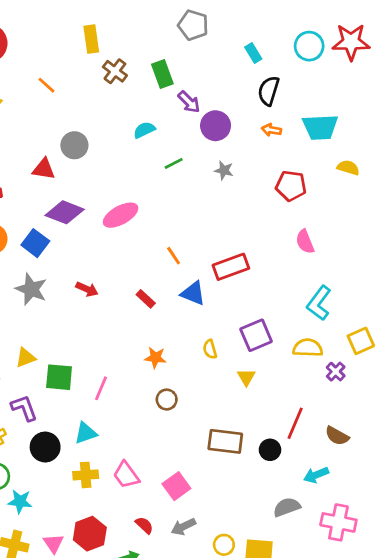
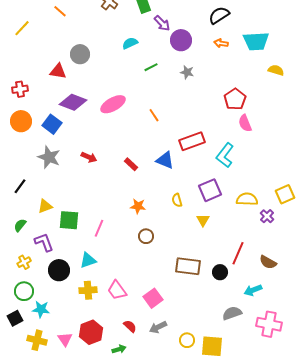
black semicircle: (269, 91) -> (219, 15), turned 40
red pentagon: (291, 186) -> (235, 99), moved, turned 30
orange line: (174, 256) -> (154, 115), moved
cyan L-shape: (319, 303) -> (225, 155), moved

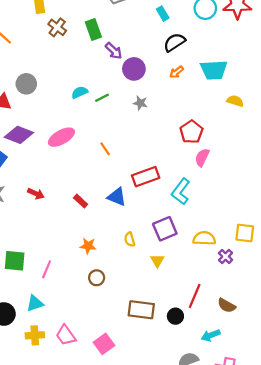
cyan semicircle: (130, 43) -> (80, 92), moved
orange arrow: (221, 43) -> (177, 72), turned -48
pink semicircle: (245, 123) -> (202, 157), turned 48
yellow square: (285, 194) -> (245, 233), turned 30

